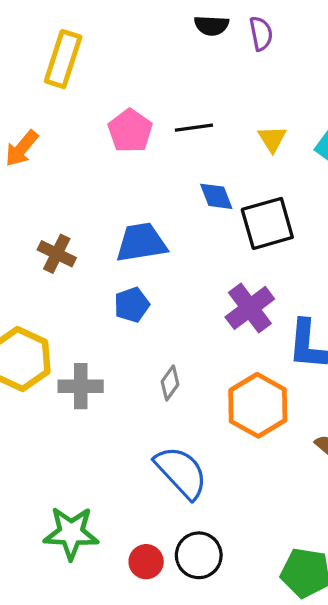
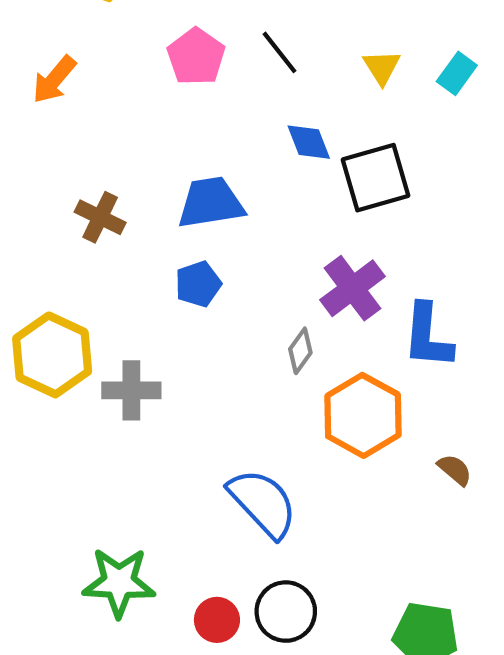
black line: (194, 128) -> (280, 52), turned 60
gray diamond: (170, 383) -> (300, 351), moved

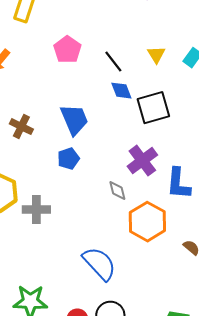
black line: (280, 52) -> (113, 62), moved
blue trapezoid: (211, 203) -> (74, 120), turned 76
gray diamond: (300, 351) -> (117, 191), turned -50

